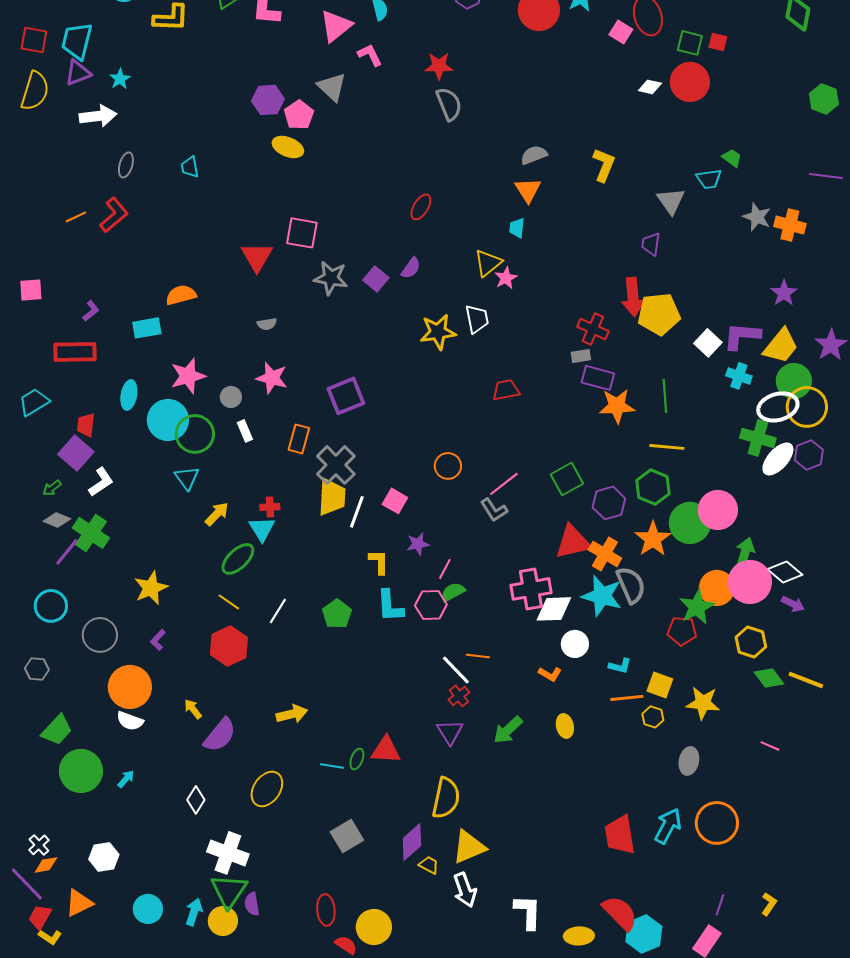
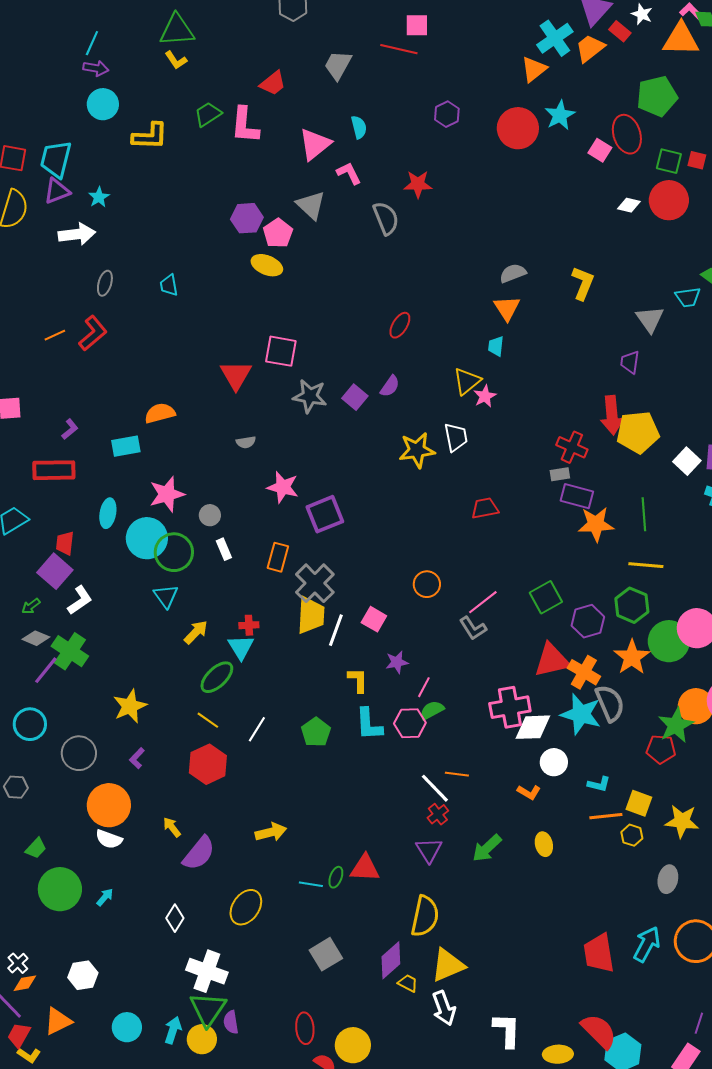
gray semicircle: (449, 104) -> (386, 218), moved
pink star: (272, 378) -> (283, 487), moved
green trapezoid: (57, 730) -> (36, 848), size x0.7

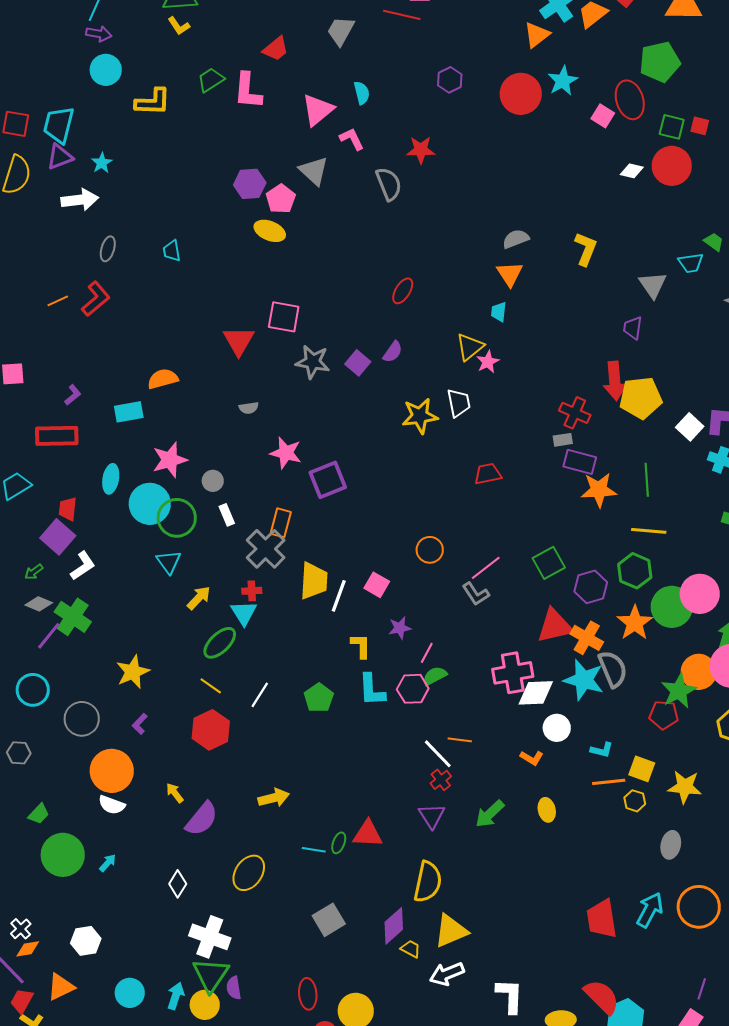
gray cross: (315, 583) -> (266, 549), moved
white arrow: (444, 1008) -> (447, 974), turned 88

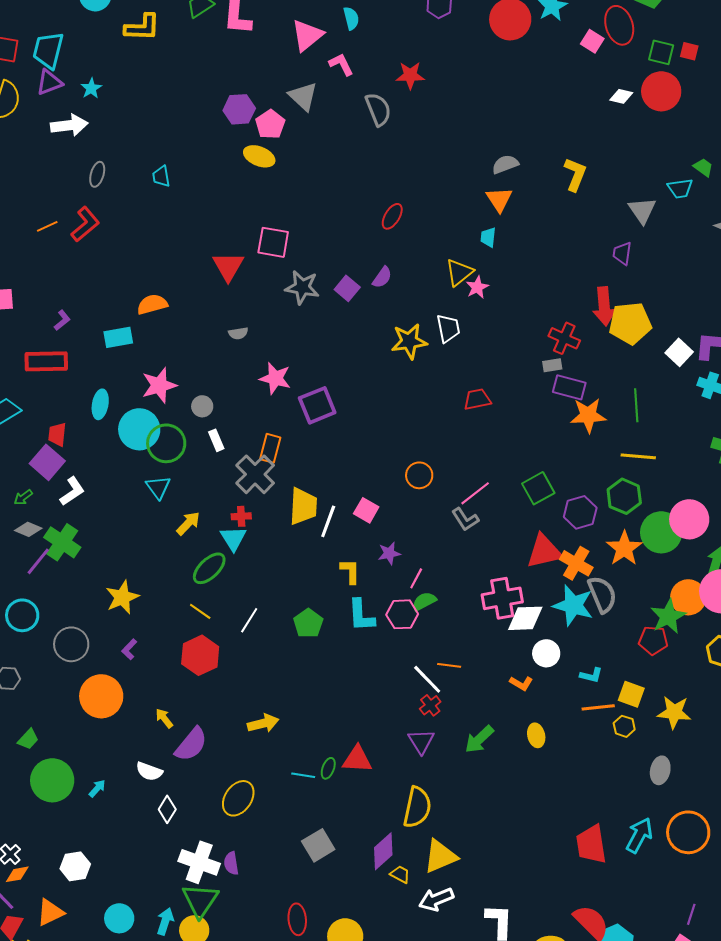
white semicircle: (112, 805) -> (149, 771), moved
purple semicircle: (234, 988) -> (231, 863), moved

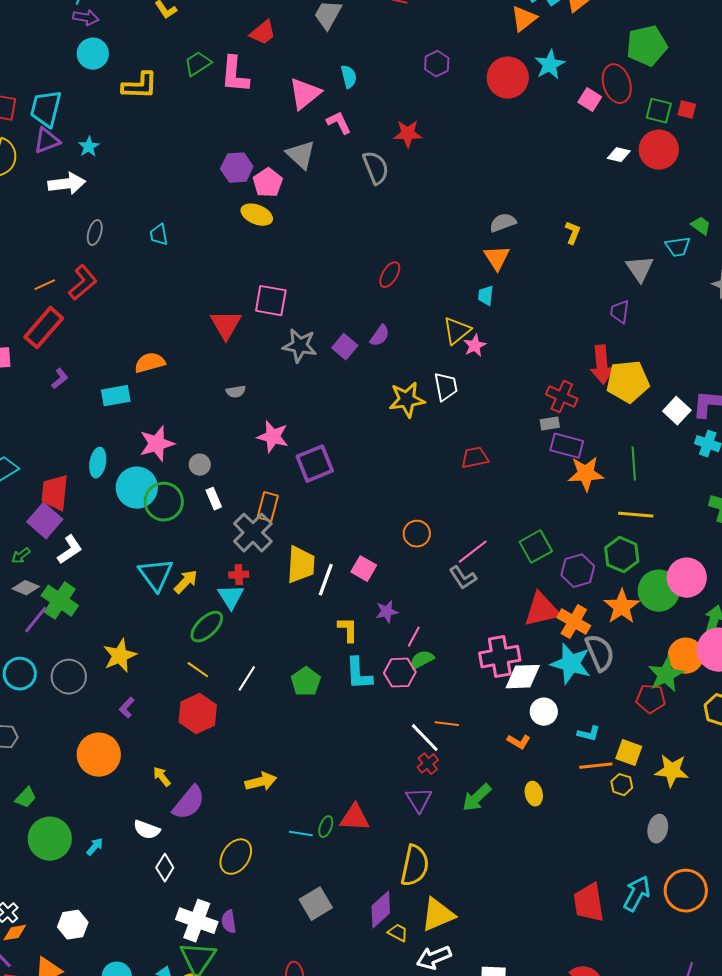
yellow L-shape: (575, 174) -> (573, 233), size x0.7
red rectangle: (46, 361) -> (44, 328), moved, turned -48
red trapezoid: (57, 434) -> (55, 493), size x1.5
cyan triangle: (158, 487) -> (156, 575), moved, size x1.4
gray circle: (71, 644) -> (69, 677), moved

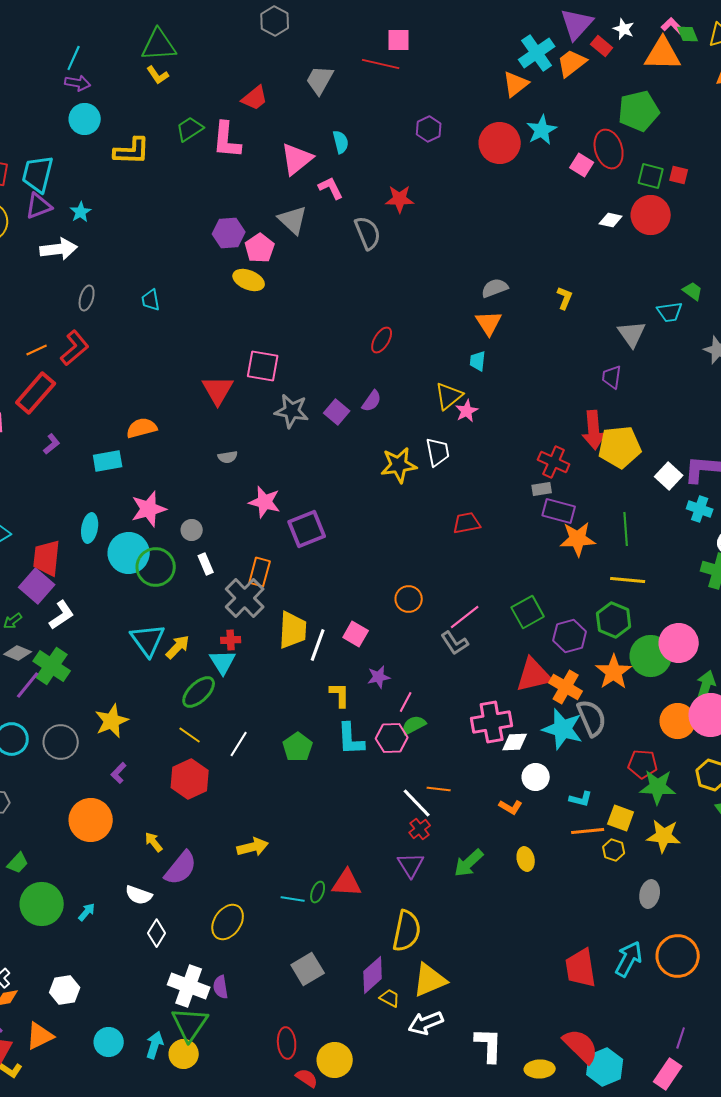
green star: (666, 675) -> (658, 787), moved, turned 30
white diamond: (523, 677) -> (515, 742), size x0.7

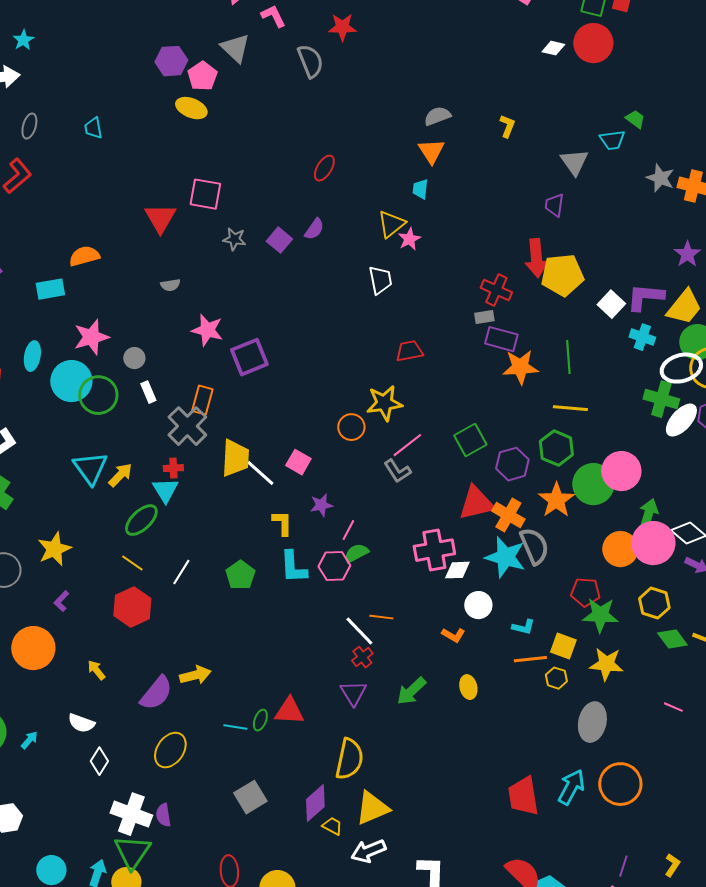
gray star: (292, 411) -> (234, 239), size x0.7
yellow star: (399, 465) -> (384, 403), moved
white line: (318, 645) -> (260, 473), turned -68
purple semicircle: (181, 868) -> (156, 693), moved
gray ellipse: (650, 894) -> (592, 722), size x1.4

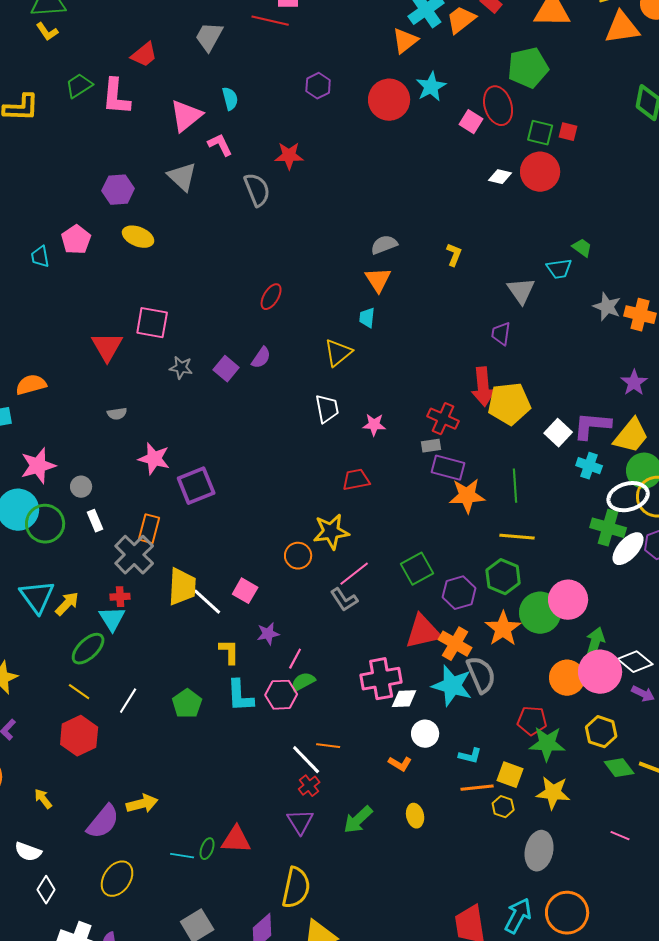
pink pentagon: (202, 76) -> (76, 240), moved
pink star: (409, 239) -> (374, 425), moved, turned 30

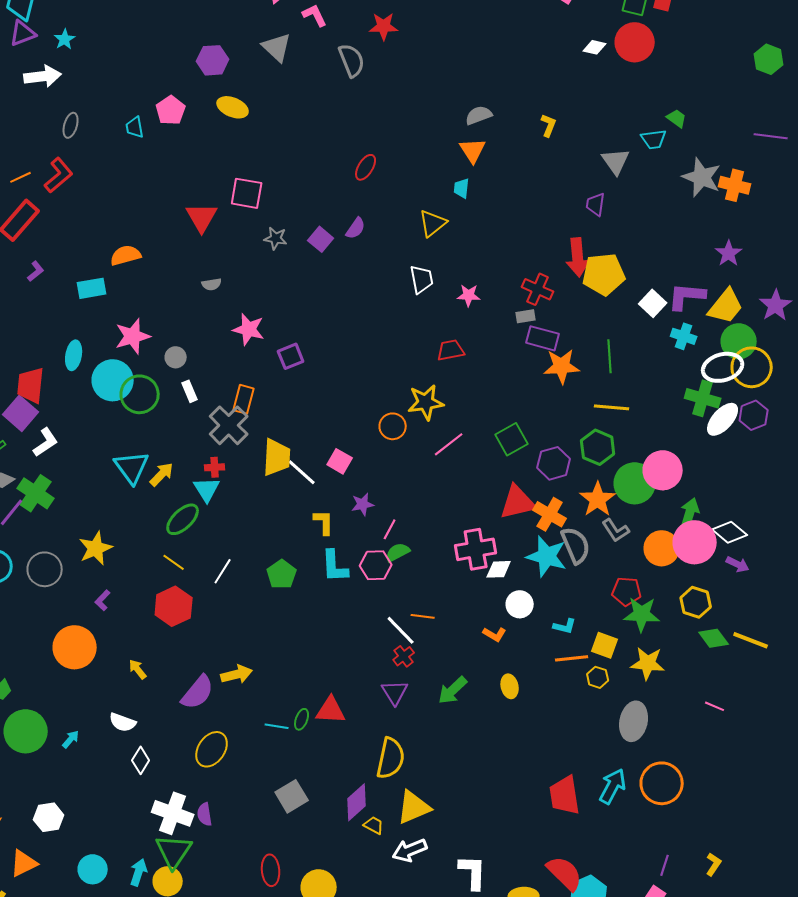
gray star: (607, 307) -> (702, 177), size x1.4
purple square: (196, 486) -> (291, 356), size x0.7
gray L-shape: (344, 600) -> (616, 530), moved

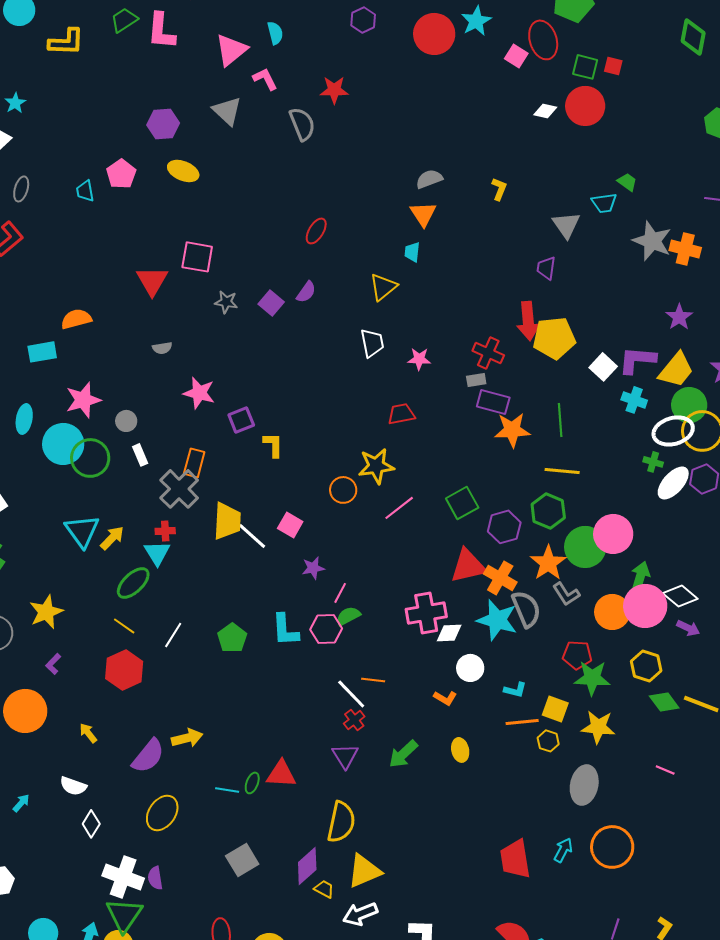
green cross: (703, 398) -> (653, 462), size x0.6
yellow L-shape: (324, 522) -> (273, 445), moved
cyan arrow: (613, 786) -> (563, 850), size x0.7

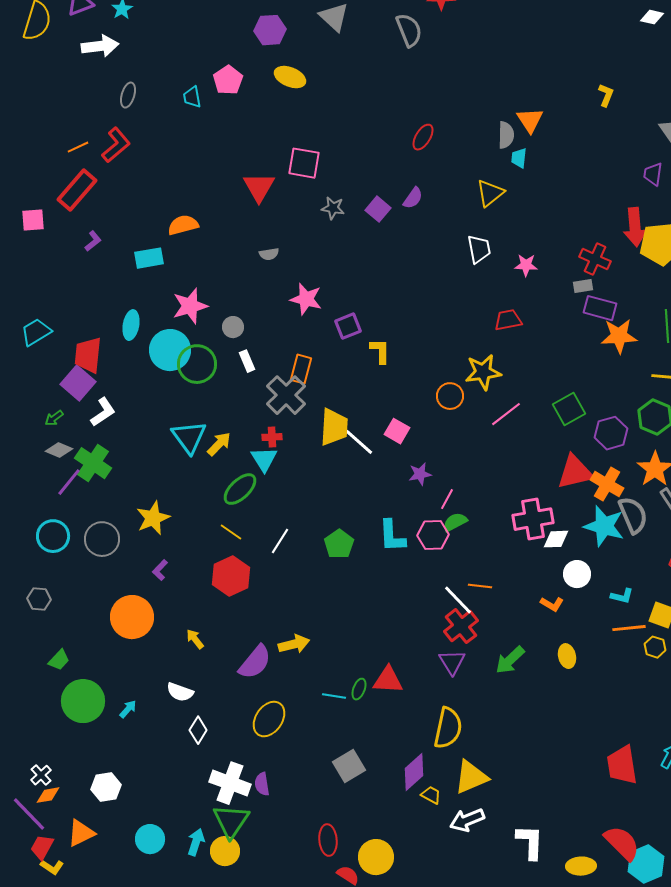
gray semicircle: (429, 179) -> (506, 135), moved, turned 112
red cross: (354, 720) -> (461, 626), size x1.6

